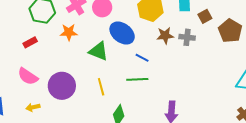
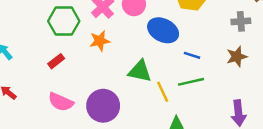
brown star: (165, 35) -> (237, 57), moved
green triangle: (99, 51) -> (140, 71), moved
yellow line: (101, 87) -> (163, 92), moved

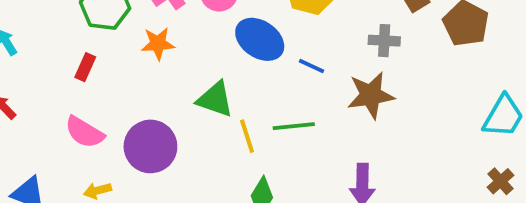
blue line: (192, 55) -> (311, 66), moved
brown star: (237, 57) -> (371, 95), size x1.4
red rectangle: (56, 61) -> (85, 67), turned -35

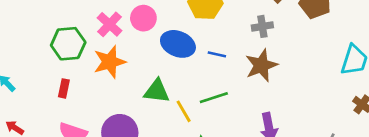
orange star: (158, 44) -> (110, 62), size x1.4

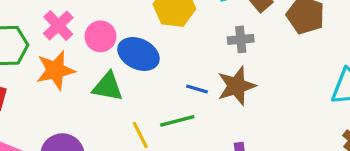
pink circle: (143, 18) -> (100, 36), moved
blue line: (217, 54) -> (197, 89), moved
green triangle: (157, 91) -> (108, 87), moved

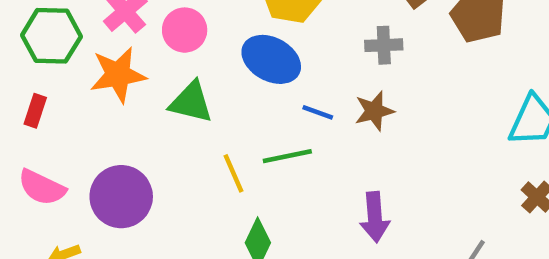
blue ellipse: (138, 54) -> (271, 59), moved
brown star: (236, 86) -> (374, 111), size x0.7

